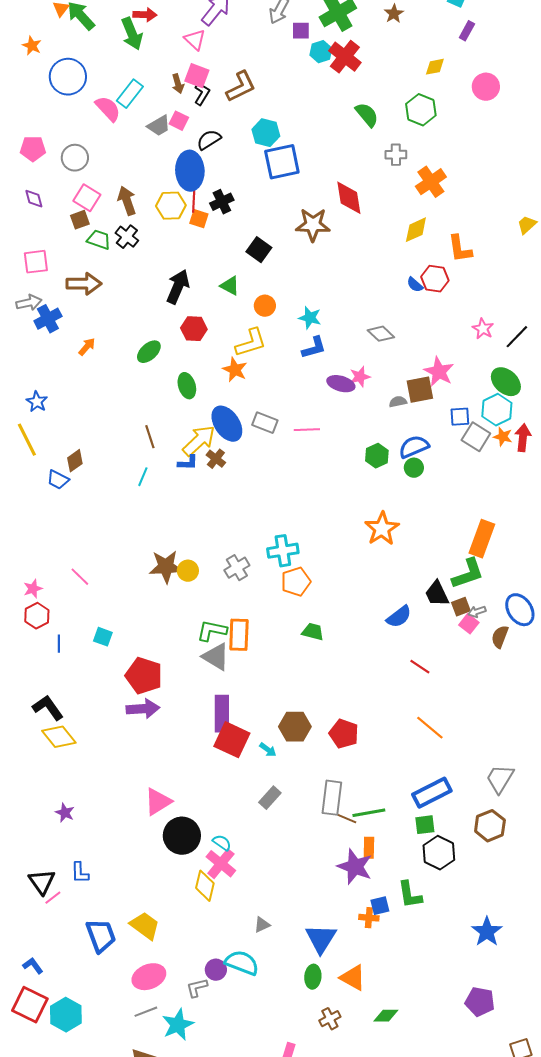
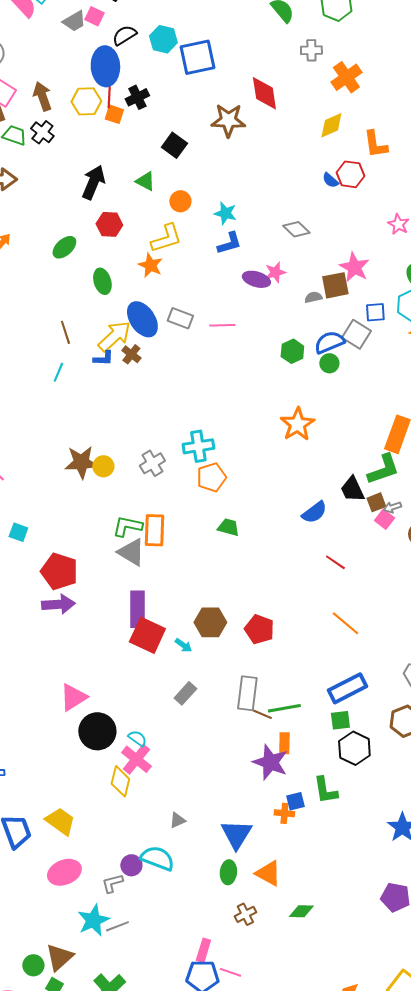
cyan hexagon: (266, 133) -> (163, 39), moved
gray square: (476, 437) -> (356, 334), moved
gray line: (146, 1012) -> (117, 926), moved

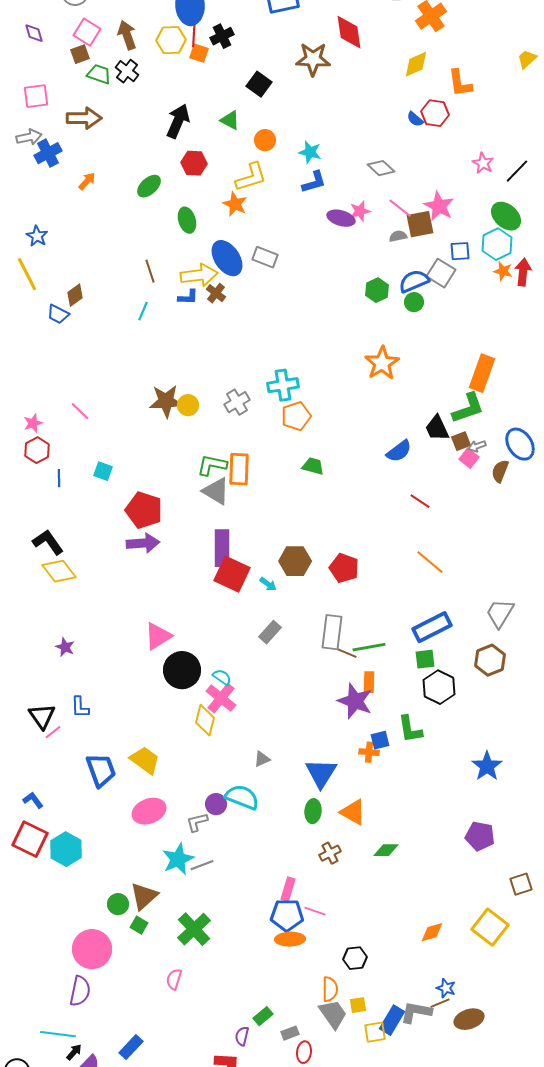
pink line: (222, 325) -> (400, 208), moved, turned 40
yellow arrow: (114, 336) -> (199, 275), turned 36

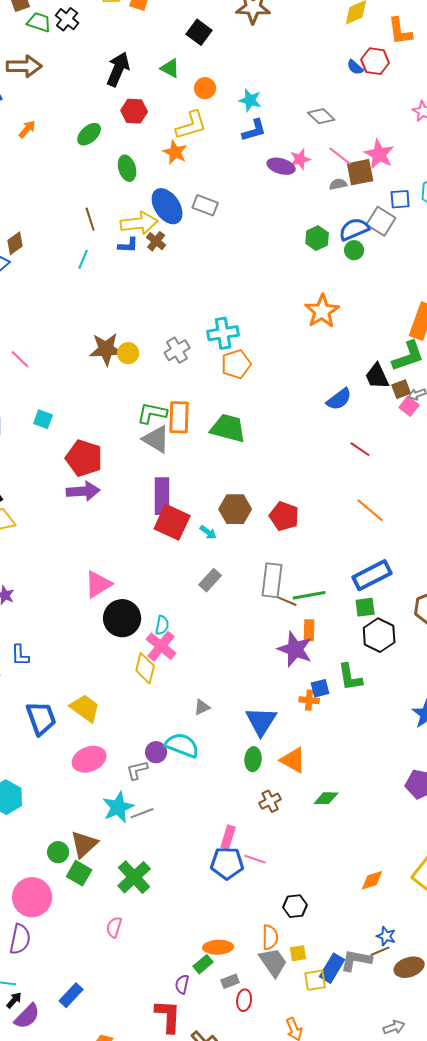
green trapezoid: (313, 466) -> (228, 428), moved, size x1.6
cyan semicircle: (222, 677) -> (162, 625), turned 66
green square: (139, 925) -> (79, 873), size x1.4
orange ellipse: (290, 939) -> (218, 947), moved

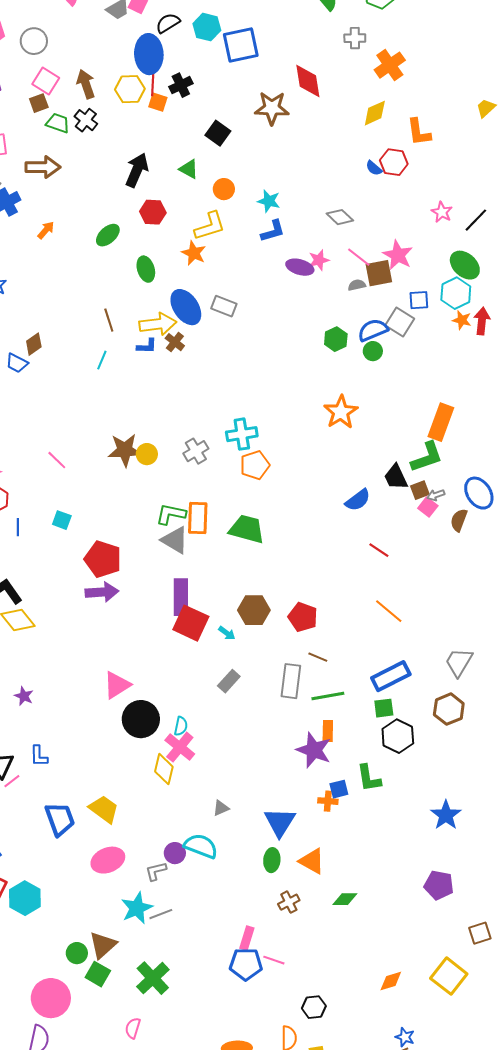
pink line: (20, 359) -> (57, 460), moved
brown line: (287, 601) -> (318, 657), moved

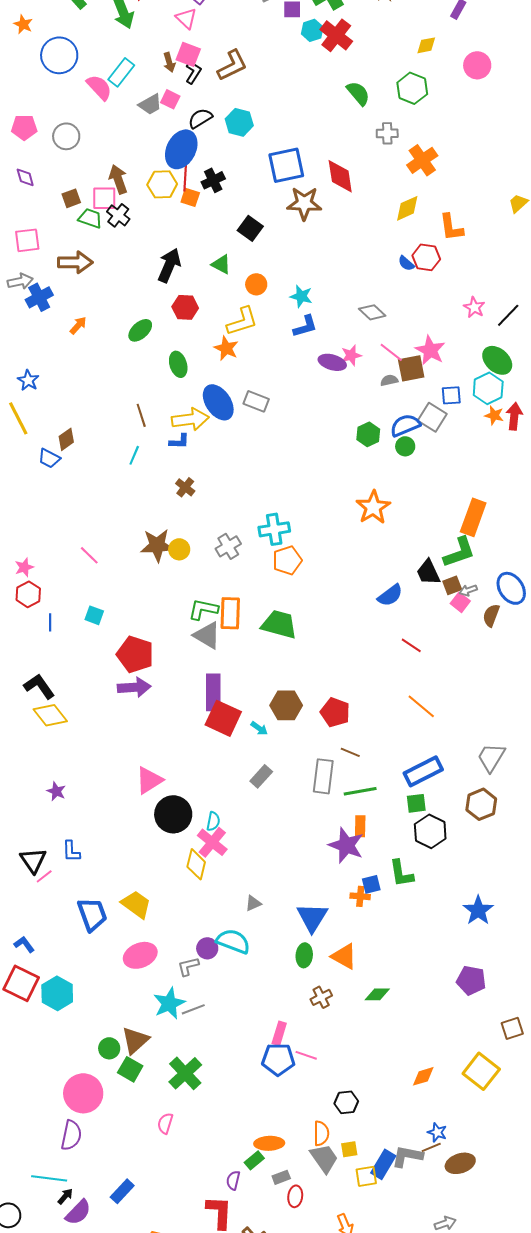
blue square: (241, 45) -> (286, 165), moved
blue ellipse: (149, 54) -> (181, 149), turned 30
pink square: (46, 81) -> (104, 198), moved, turned -32
brown cross: (175, 342) -> (185, 487), moved

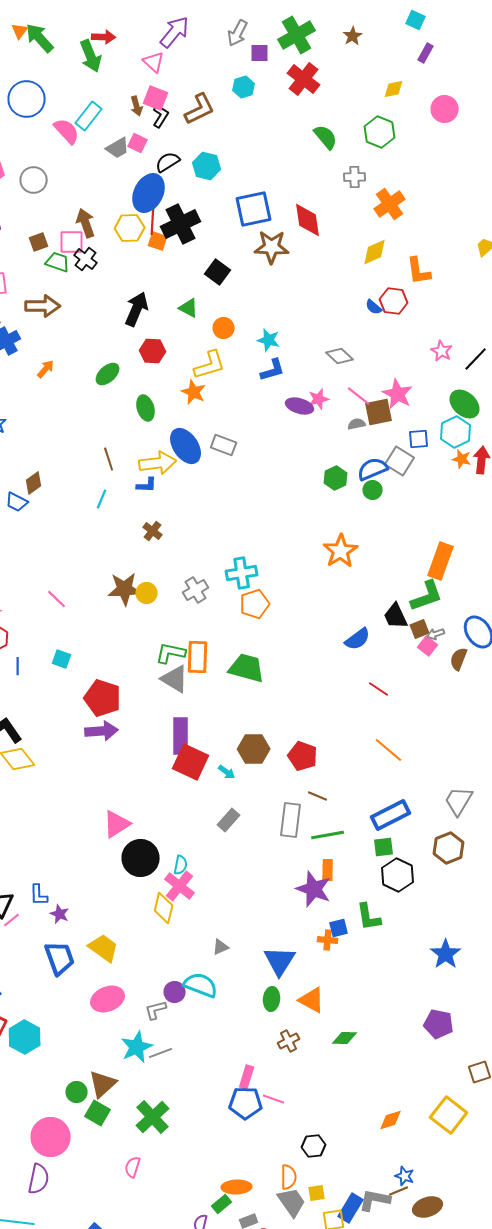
cyan hexagon: (312, 30) -> (244, 87), moved
black cross: (213, 180) -> (181, 224), size x1.6
purple star: (56, 791) -> (60, 914), moved

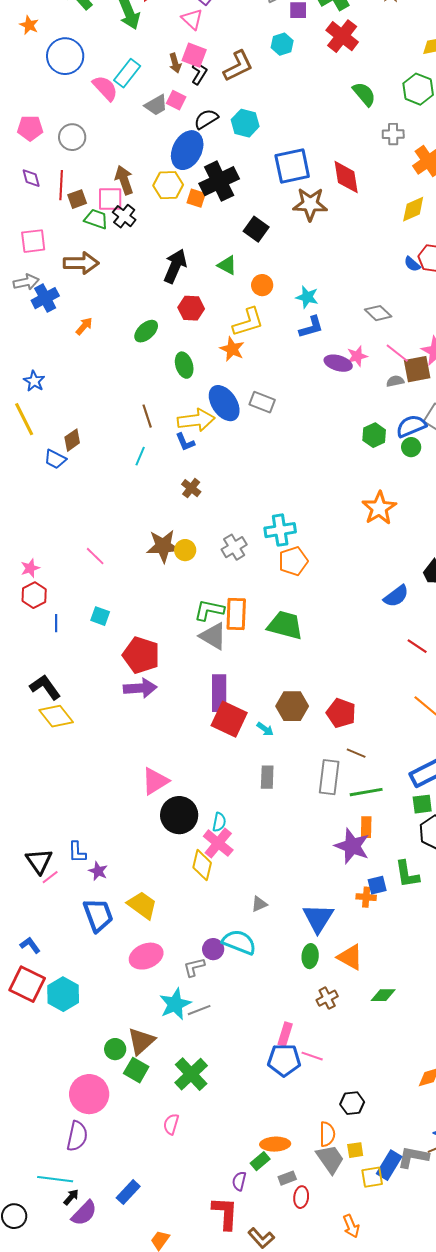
red line: (153, 220) -> (61, 185), moved
blue L-shape: (147, 485) -> (185, 442), turned 65
gray rectangle: (229, 820) -> (267, 777), turned -40

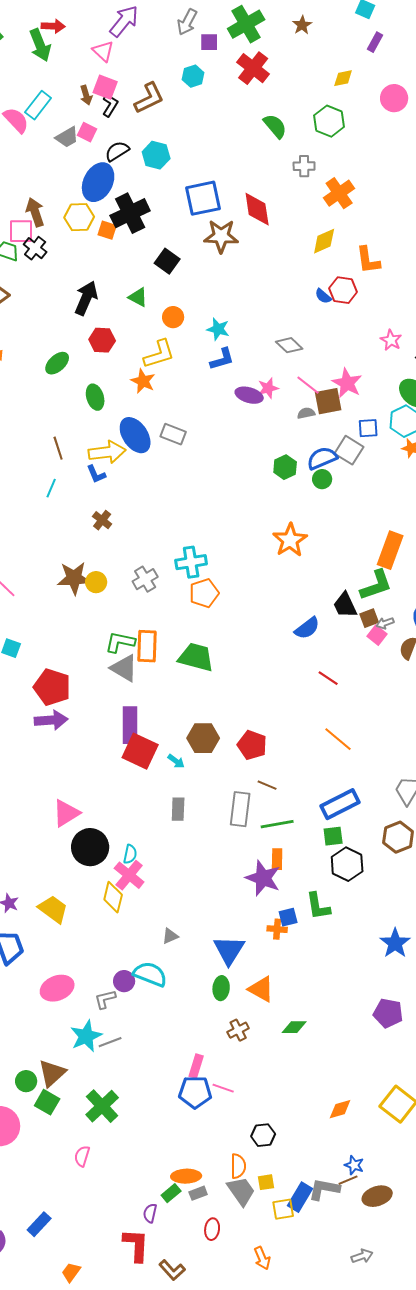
yellow trapezoid: (142, 905) -> (53, 909), moved
gray rectangle: (287, 1178) -> (198, 1193), moved

